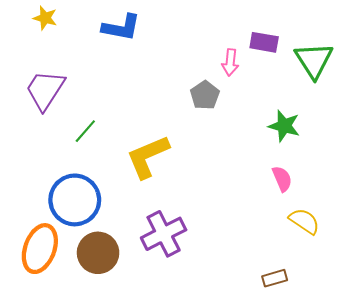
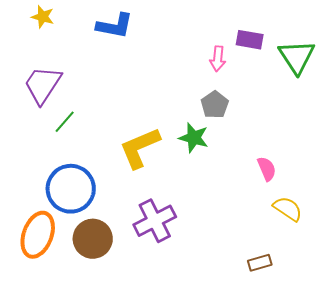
gray pentagon: (205, 95) -> (215, 105), moved
green star: (284, 126) -> (194, 138), moved
green line: (85, 131) -> (65, 122), moved

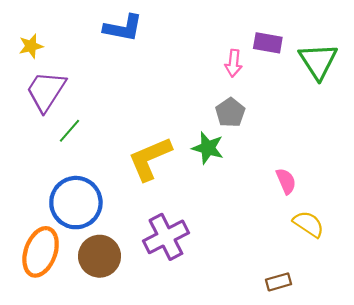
yellow star: (43, 17) -> (31, 46), moved, turned -30

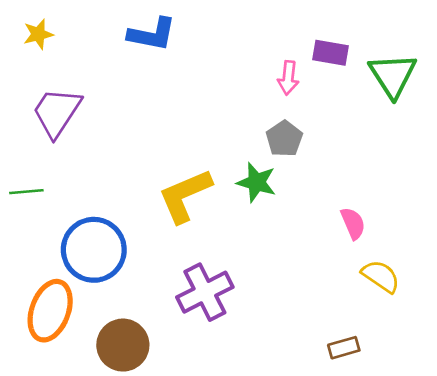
yellow star: (31, 46) -> (38, 34), moved
green line: (69, 131) -> (26, 192), moved, turned 44
brown circle: (100, 256) -> (123, 345), moved

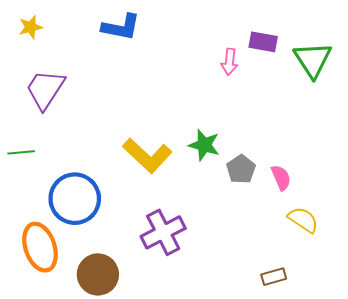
gray pentagon: (284, 139) -> (241, 169), moved
yellow L-shape: (185, 196) -> (147, 156), turned -114
orange ellipse: (50, 311) -> (40, 247), turned -39

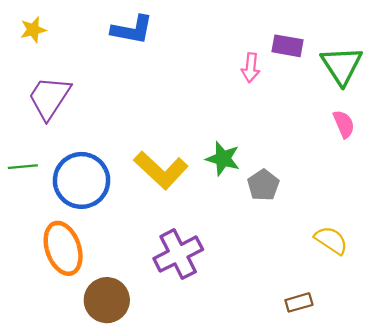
pink semicircle: (281, 178) -> (344, 124), moved
blue circle: (75, 199) -> (81, 180), moved
orange ellipse: (40, 247) -> (63, 248), moved

